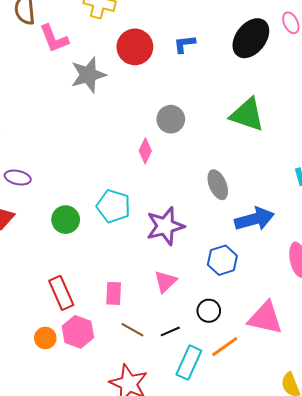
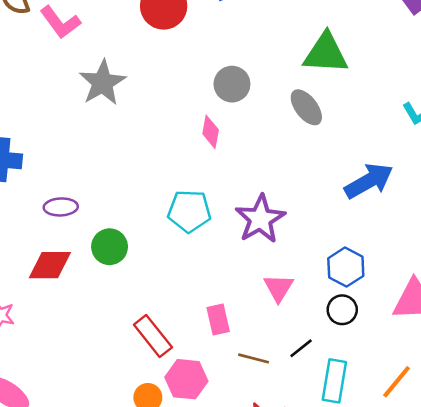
gray star: (88, 75) -> (102, 83), moved
gray ellipse: (218, 185) -> (306, 107), moved
green circle: (66, 220) -> (110, 247), moved
blue hexagon: (222, 260) -> (346, 267), moved
orange line: (225, 347) -> (397, 382), moved

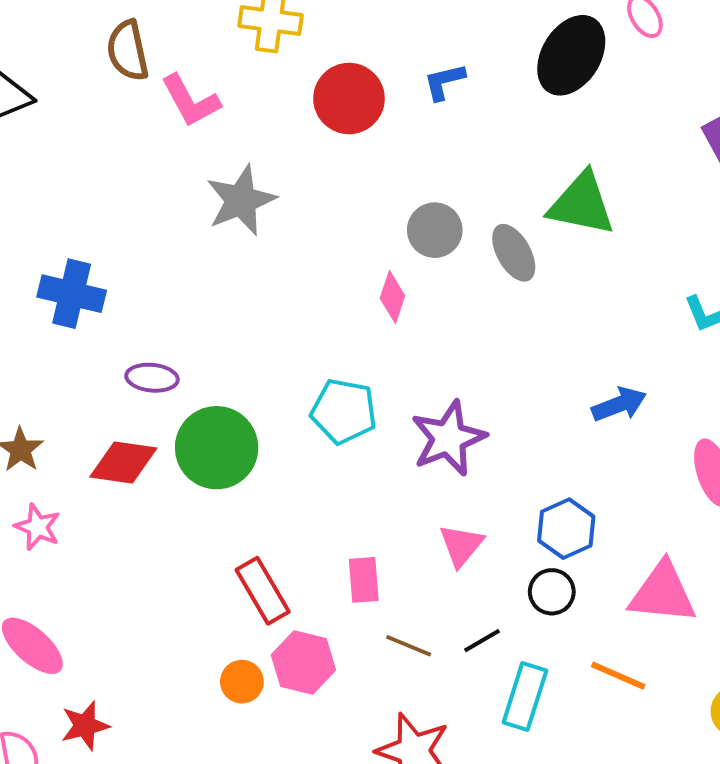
gray ellipse: (306, 107) -> (514, 253), moved
blue arrow: (369, 181) -> (619, 404), size x0.7
green circle: (110, 247) -> (217, 448), size x1.5
orange line: (397, 382) -> (618, 676), moved, turned 66

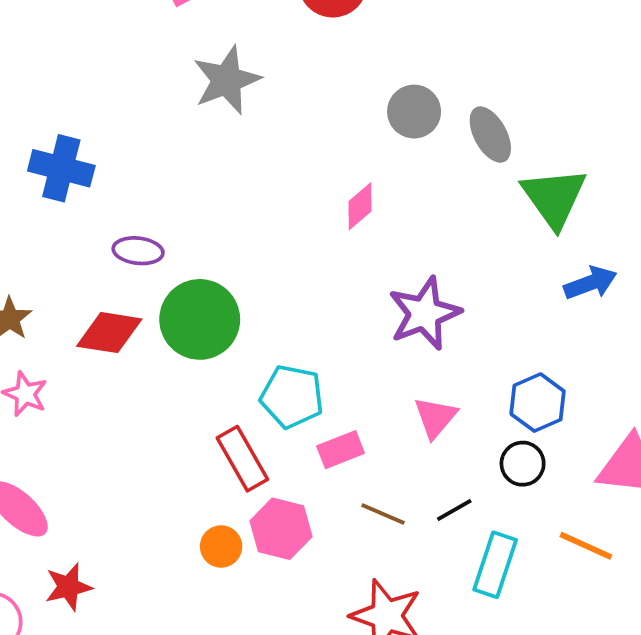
green triangle: (582, 204) -> (554, 198), moved, turned 42
pink diamond: (392, 297) -> (360, 206), moved, turned 30
cyan pentagon: (344, 411) -> (292, 397), moved
pink rectangle: (364, 580) -> (341, 450), turned 72

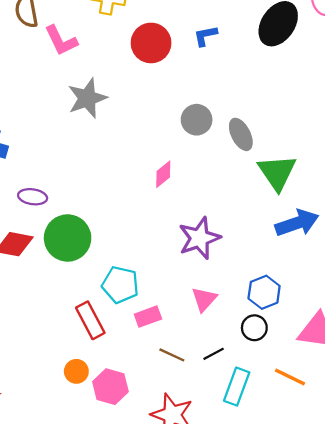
blue arrow: (590, 283) -> (297, 223), size x1.4
pink hexagon: (281, 529) -> (110, 387), moved

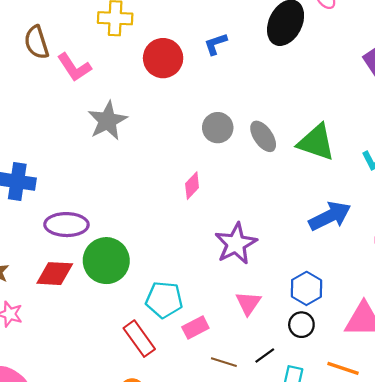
green triangle: (277, 172) -> (316, 142), moved, turned -30
purple ellipse: (33, 197) -> (66, 225), size x1.5

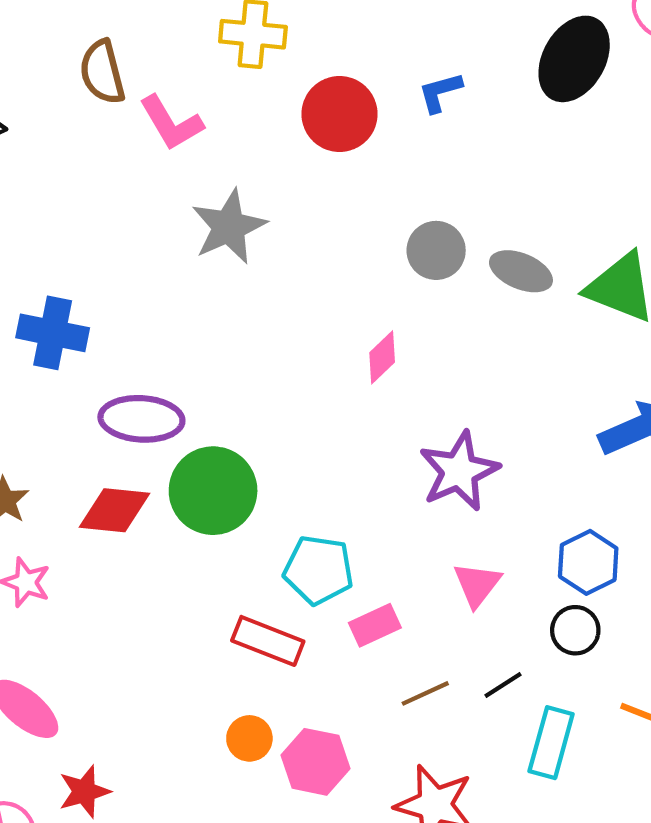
gray ellipse: (263, 136) -> (521, 271), turned -36
red rectangle: (139, 339) -> (268, 641), turned -36
brown line: (224, 362) -> (425, 693), turned -45

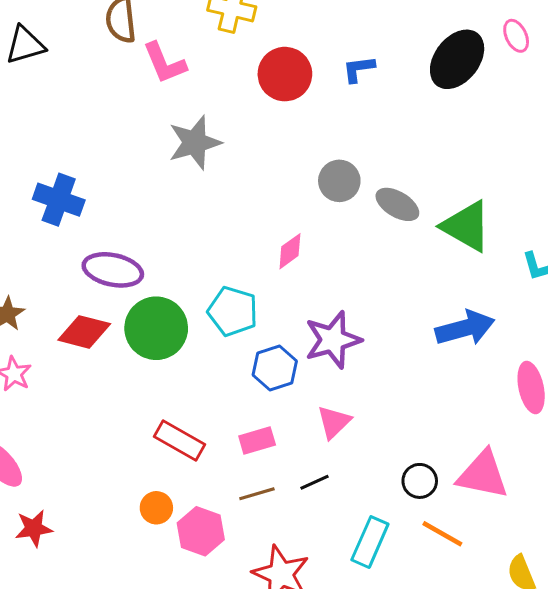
blue hexagon: (588, 562) -> (275, 368), moved
cyan pentagon: (319, 570) -> (233, 311), moved
black circle: (575, 630) -> (420, 481), moved
black line: (503, 685) -> (315, 482), moved
brown line: (425, 693) -> (257, 494), moved

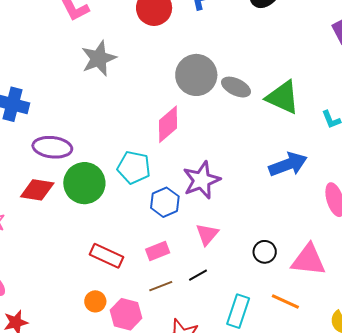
gray circle: (339, 181) -> (196, 75), size x1.5
pink diamond: (290, 251) -> (168, 124), size x1.5
black circle: (420, 481) -> (265, 252), moved

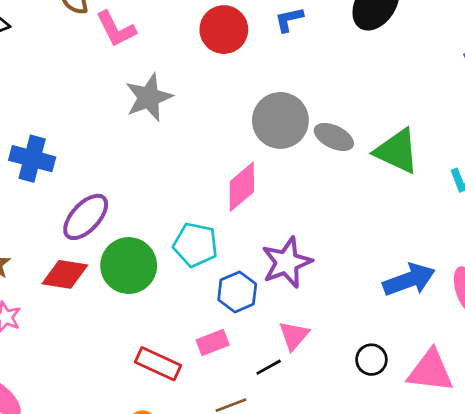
purple ellipse: (52, 147) -> (86, 217), turned -54
blue arrow: (288, 164) -> (409, 280), moved
pink rectangle: (158, 251) -> (213, 342), moved
black line: (198, 275) -> (269, 367), moved

